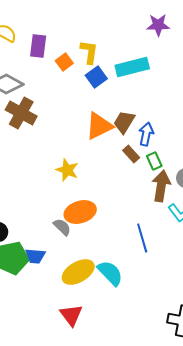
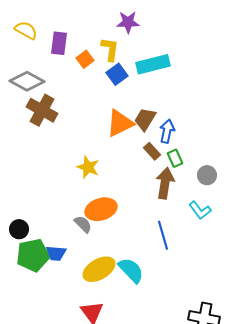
purple star: (158, 25) -> (128, 22), moved
brown arrow: (161, 186) -> (165, 183), moved

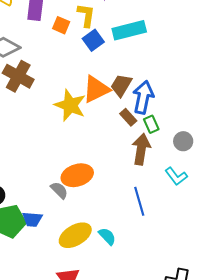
orange square: (85, 59) -> (61, 25), turned -30
blue arrow: (167, 131) -> (143, 97), size x1.4
yellow star: (88, 167) -> (70, 105), moved, size x1.4
cyan semicircle: (131, 270) -> (107, 236), size x0.7

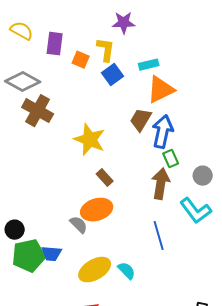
cyan rectangle: (129, 30) -> (149, 65), size x0.6
orange triangle: (96, 89) -> (161, 90), moved
brown rectangle: (128, 117) -> (105, 178), moved
cyan L-shape: (176, 176) -> (196, 211), size x1.4

